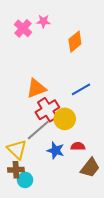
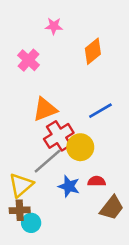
pink cross: (23, 28) -> (29, 60), moved
yellow triangle: (17, 149) -> (21, 185), turned 35

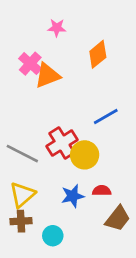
orange triangle: (45, 109) -> (47, 75), moved
gray line: (47, 161) -> (22, 154), moved, turned 68
blue star: (69, 186) -> (73, 196), turned -30
cyan circle: (31, 223) -> (53, 236), moved

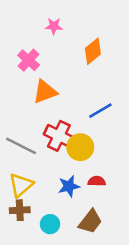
orange triangle: (47, 75) -> (45, 92), moved
red cross: (62, 143) -> (59, 136), turned -32
brown trapezoid: (118, 218) -> (90, 222), moved

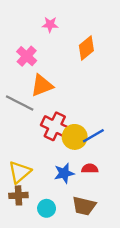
blue line: (100, 111) -> (93, 136), moved
gray line: (21, 146) -> (20, 103), moved
brown trapezoid: (90, 222) -> (84, 206), turned 65

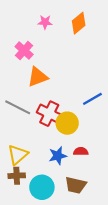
orange diamond: (86, 48) -> (79, 23), moved
gray line: (20, 103) -> (18, 107), moved
blue line: (93, 136) -> (92, 99), moved
cyan circle: (47, 208) -> (42, 187), size x1.5

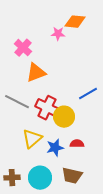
pink star: (45, 22) -> (58, 34), moved
orange diamond: (79, 23) -> (75, 22), turned 45
yellow triangle: (18, 155) -> (32, 139), moved
brown cross: (17, 176) -> (12, 178), moved

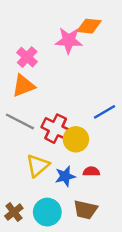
pink star: (58, 34) -> (69, 40), size x1.6
orange triangle: (36, 73) -> (23, 86), moved
brown cross: (12, 178) -> (14, 212), turned -35

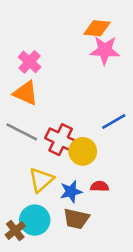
pink star: (69, 40) -> (105, 50), moved
orange triangle: (23, 86) -> (26, 93), turned 45
brown trapezoid: (85, 210) -> (76, 219), moved
cyan circle: (47, 212) -> (35, 220), moved

